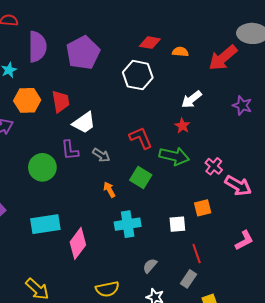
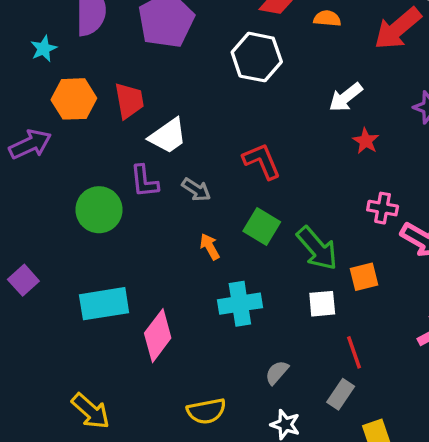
red star: (182, 126) -> (366, 141), moved
green arrow: (174, 156) -> (317, 248), moved, turned 36
pink cross: (214, 166) -> (383, 208), turned -30

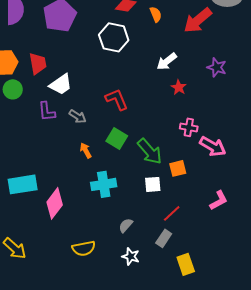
orange semicircle: (327, 18) -> (156, 14), turned 63
green circle: (99, 210) -> (13, 89), moved, size x0.7
red line: (354, 352) -> (172, 213), turned 66

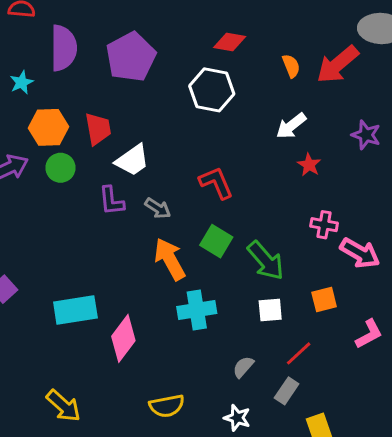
orange semicircle: (156, 14) -> (291, 66), moved
orange arrow: (86, 150) -> (170, 259), size x1.8
orange square: (178, 168) -> (324, 300), moved
gray semicircle: (126, 225) -> (243, 367), moved

